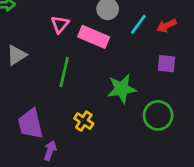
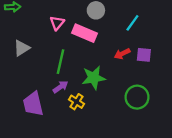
cyan line: (138, 24) -> (132, 23), moved
red arrow: (166, 26) -> (122, 54), moved
green star: (122, 89) -> (94, 78), moved
purple arrow: (50, 151) -> (61, 87), moved, turned 35

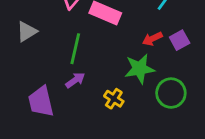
purple square: (144, 55) -> (180, 40), turned -35
green star: (94, 78) -> (140, 69), moved
yellow cross: (77, 102) -> (114, 99), moved

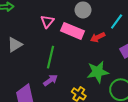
red arrow: (152, 39) -> (98, 37), moved

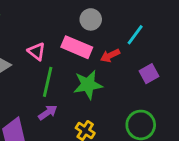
pink triangle: (47, 22) -> (37, 51), moved, turned -32
green star: (98, 72) -> (88, 85), moved

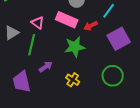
purple square: (149, 74) -> (119, 39), size x1.6
green line: (48, 82) -> (32, 45), moved

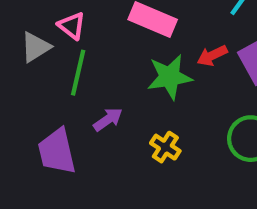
pink triangle: (38, 23) -> (72, 26), moved
red arrow: (91, 26) -> (212, 56), moved

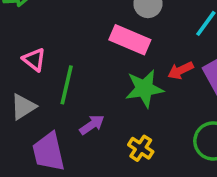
pink triangle: (72, 26) -> (34, 60), moved
gray triangle: (36, 47) -> (23, 107), moved

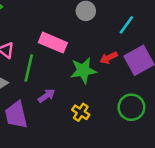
pink rectangle: (130, 40) -> (53, 43), moved

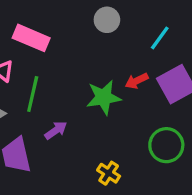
pink rectangle: (53, 43) -> (31, 38), moved
yellow cross: (81, 112) -> (109, 173), moved

